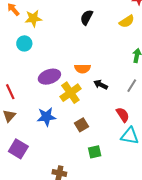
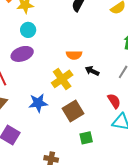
cyan circle: (24, 43) -> (28, 30), moved
purple ellipse: (49, 77) -> (22, 54), moved
brown square: (82, 125) -> (73, 111), size x1.5

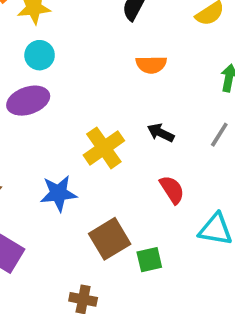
orange semicircle: (74, 55) -> (151, 65), moved
red semicircle: (114, 101) -> (172, 190), moved
brown square: (73, 111) -> (110, 239), moved

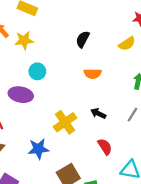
cyan circle: (40, 55) -> (37, 71), moved
purple ellipse: (28, 101) -> (21, 95), turned 30

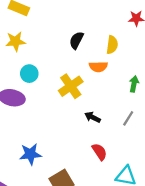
yellow semicircle: (127, 44) -> (112, 45), moved, turned -49
orange semicircle: (93, 74) -> (98, 67), moved
yellow cross: (65, 122) -> (71, 86), moved

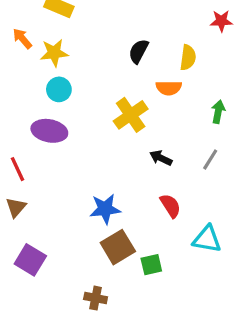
cyan circle: (29, 74) -> (59, 89), moved
blue star: (30, 154) -> (105, 209), moved

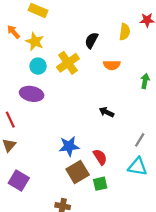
yellow star: (54, 53) -> (35, 41), turned 30
yellow semicircle: (188, 58) -> (125, 32), moved
yellow cross: (131, 115) -> (68, 63), moved
gray line: (210, 160) -> (140, 140), moved
red semicircle: (170, 206) -> (100, 157), moved

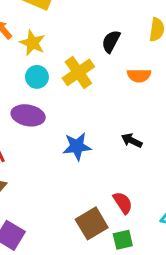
blue star: (69, 146) -> (77, 146), moved

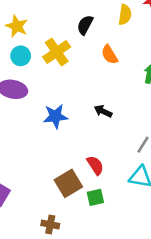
orange semicircle: (139, 75) -> (109, 55), turned 60

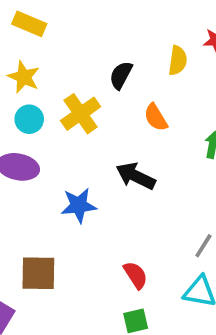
black arrow: (103, 111) -> (136, 176), moved, size x1.5
brown square: (68, 183) -> (38, 273), moved, turned 32

